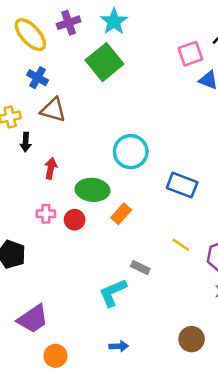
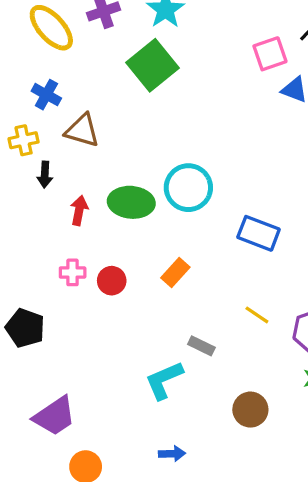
blue cross: (38, 78) -> (46, 95), moved
green ellipse: (92, 190) -> (131, 202), moved
brown circle: (192, 339) -> (250, 410), moved

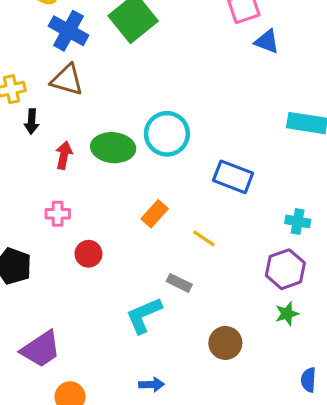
blue cross: (46, 95) -> (68, 31), moved, size x1.4
red circle: (112, 281) -> (88, 254), moved
yellow line: (257, 315) -> (204, 238), moved

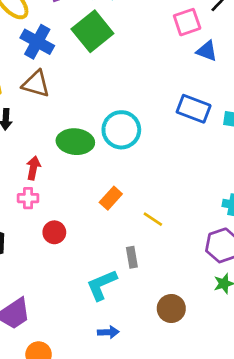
red arrow: (64, 155) -> (33, 168), moved
blue rectangle: (233, 177) -> (194, 109), moved
gray rectangle: (179, 283) -> (132, 257), turned 54
blue arrow: (152, 384) -> (108, 332), moved

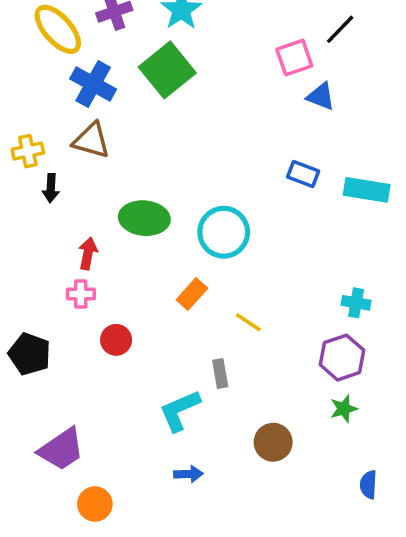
blue rectangle: (194, 109) -> (303, 174), size x0.7
cyan circle: (121, 130) -> (224, 232), moved

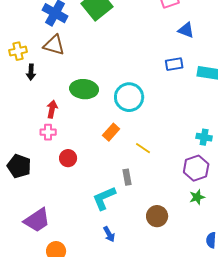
blue triangle: (321, 96) -> (186, 30), moved
blue rectangle: (303, 174) -> (174, 64), turned -30
blue arrow: (188, 474) -> (109, 234), turned 63

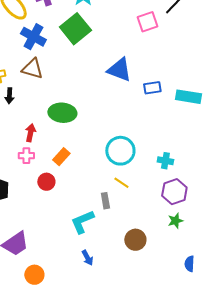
blue triangle: (186, 30) -> (119, 70), moved, size x1.5
cyan circle: (129, 97) -> (120, 151), moved
orange rectangle: (111, 132) -> (61, 157), moved
cyan cross: (204, 137) -> (165, 161), moved
yellow line: (143, 148) -> (121, 183), moved

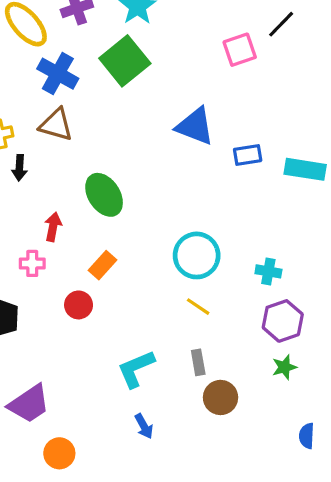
green ellipse: (62, 113) -> (104, 195), turned 52
pink cross: (26, 156) -> (32, 263), moved
gray rectangle: (105, 201) -> (198, 362), moved

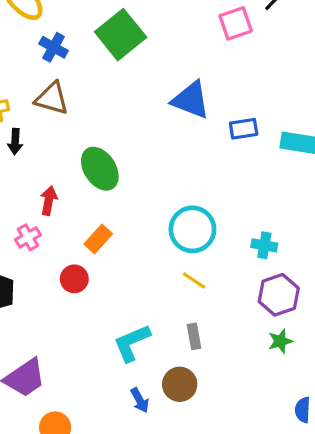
blue cross: (58, 74) -> (53, 47), size x0.7
pink cross: (32, 263) -> (28, 237), turned -30
brown circle: (221, 397) -> (180, 384), moved

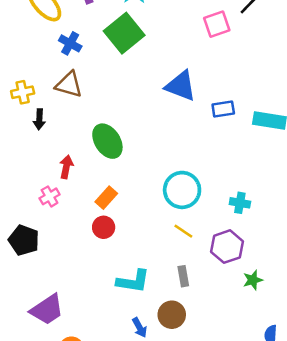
red circle: (74, 279) -> (104, 227), moved
purple hexagon: (279, 295) -> (227, 247), moved
cyan L-shape: (132, 343) -> (133, 281), turned -148

